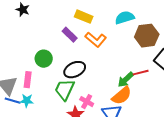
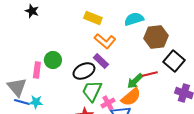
purple rectangle: (70, 35) -> (101, 61), moved
pink rectangle: (28, 80) -> (37, 70), moved
green trapezoid: (65, 90) -> (92, 91), moved
pink cross: (87, 102) -> (108, 103), moved, turned 32

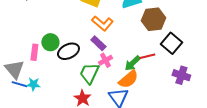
black ellipse: (84, 71) -> (68, 51), moved
pink cross: (108, 103) -> (105, 60), moved

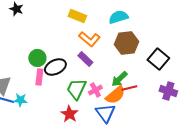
brown hexagon: (153, 19) -> (126, 43), moved
pink rectangle: (34, 52) -> (39, 77), moved
red line: (147, 56) -> (129, 88), moved
pink cross: (105, 60) -> (95, 90), moved

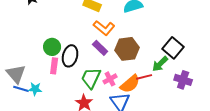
brown hexagon: (126, 43) -> (127, 49), moved
black ellipse: (55, 67) -> (70, 56), turned -50
green arrow: (119, 79) -> (160, 64), moved

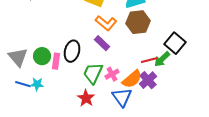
green circle: (52, 47) -> (42, 56), moved
brown hexagon: (127, 49) -> (138, 22), moved
gray triangle: (16, 74) -> (18, 57), moved
red line: (144, 77) -> (149, 60), moved
purple cross: (183, 80) -> (148, 80), moved, turned 30

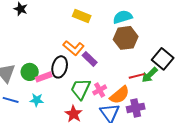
orange L-shape: (106, 23) -> (74, 48), moved
pink rectangle: (56, 61) -> (44, 77), turned 63
purple cross: (148, 80) -> (136, 108), moved, turned 30
cyan star: (37, 84) -> (37, 100), moved

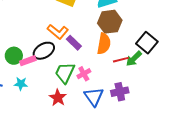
black ellipse: (60, 67) -> (44, 51), turned 45
orange semicircle: (120, 95) -> (104, 44), moved, turned -40

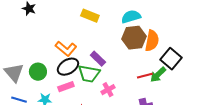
orange L-shape: (58, 32) -> (66, 49), moved
orange semicircle: (104, 44) -> (152, 41), moved
pink rectangle: (28, 61) -> (66, 87), moved
green trapezoid: (65, 73) -> (89, 74), moved, turned -105

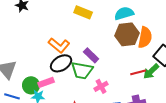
green circle: (38, 72) -> (31, 85), moved
pink rectangle: (66, 87) -> (46, 82), moved

